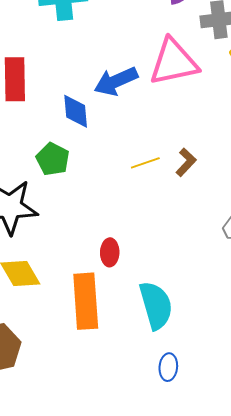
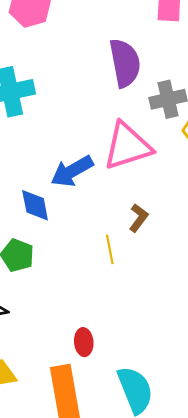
brown L-shape: (186, 162) -> (139, 218), moved
yellow line: (145, 163) -> (110, 249), turned -76

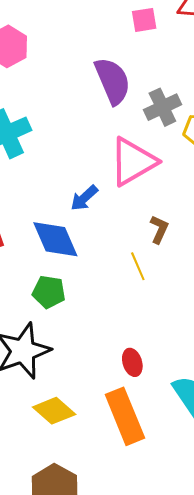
blue arrow: (72, 171) -> (84, 198), size x0.7
blue diamond: (35, 205) -> (55, 239), size x1.4

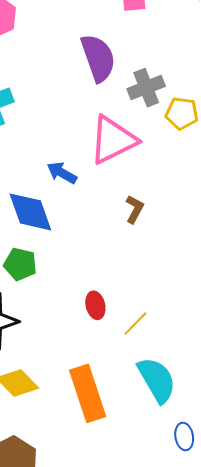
blue arrow: (84, 198) -> (62, 173), turned 68
yellow line: (138, 266) -> (135, 324), moved, turned 64
red ellipse: (132, 362) -> (95, 305), moved

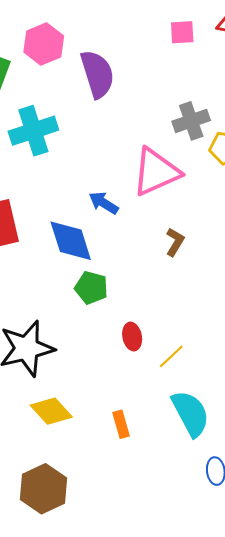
purple semicircle: (98, 58) -> (97, 74), moved
green pentagon: (20, 264) -> (91, 288), moved
orange rectangle: (88, 393) -> (121, 424), size x0.5

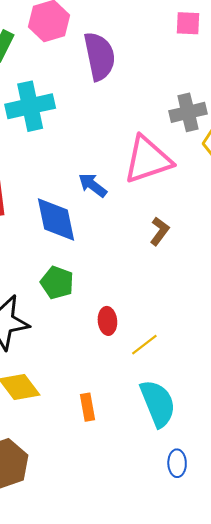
green pentagon: (91, 288) -> (57, 283), moved

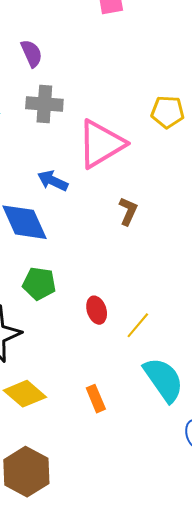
purple semicircle: (99, 56) -> (32, 53), size x0.6
gray cross: (188, 112) -> (44, 104), moved, turned 30

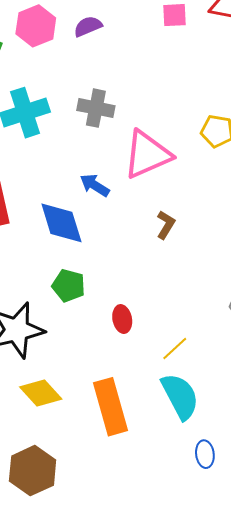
purple semicircle: (32, 53) -> (88, 26), moved, turned -96
yellow line: (138, 325) -> (175, 348), moved
orange rectangle: (96, 399) -> (110, 407), size x2.0

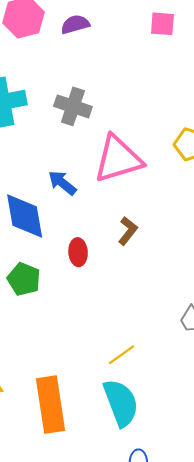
red ellipse: (122, 319) -> (78, 252), moved

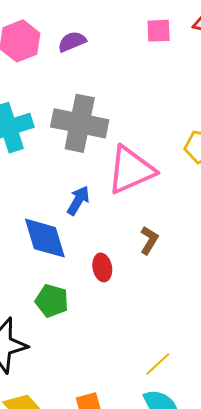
gray cross: (73, 106) -> (80, 123), size x1.5
blue arrow: (62, 183) -> (78, 200), turned 88

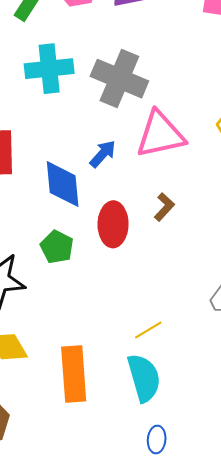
red ellipse: (102, 267) -> (113, 224), size x1.6

